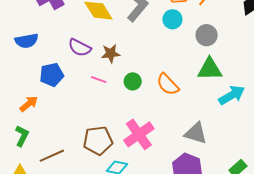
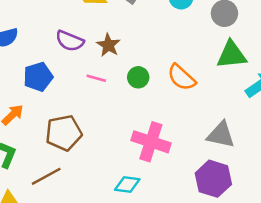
brown star: (111, 54) -> (108, 45), turned -30
pink cross: (139, 134) -> (151, 142), turned -32
brown pentagon: (98, 141) -> (64, 133), moved

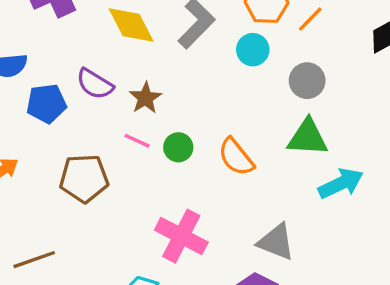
blue pentagon: (38, 77) -> (46, 104), moved
pink line: (96, 78) -> (137, 141), moved
brown pentagon: (64, 133) -> (84, 178), moved

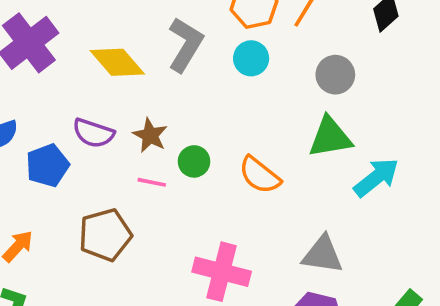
gray circle: (307, 81) -> (335, 75), moved
green circle: (178, 147) -> (194, 161), moved

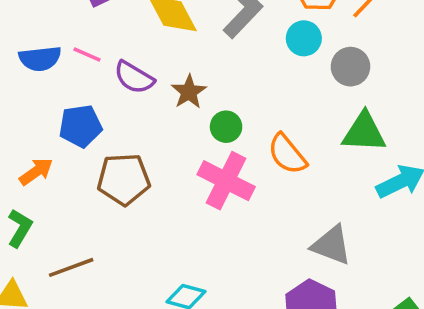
gray circle: (335, 75) -> (351, 67), moved
blue pentagon: (47, 165) -> (80, 126), moved
pink line: (152, 182) -> (87, 55), moved
pink cross: (222, 272) -> (226, 181), moved

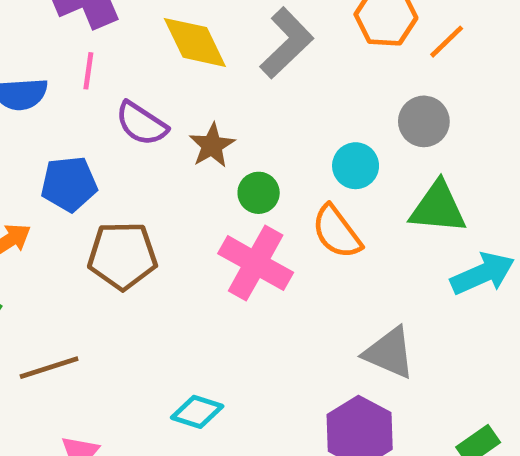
cyan circle: (304, 38) -> (356, 166), moved
pink line: (87, 55) -> (88, 71), moved, turned 72

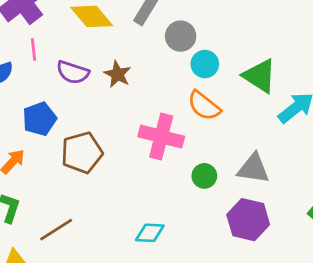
gray circle: (424, 121) -> (181, 36), moved
green circle: (259, 193) -> (204, 176), moved
green triangle: (438, 208) -> (260, 76), turned 42

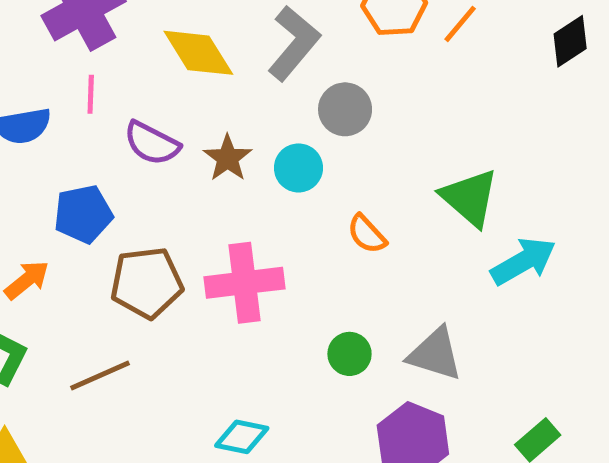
cyan circle: (205, 64) -> (298, 168), moved
orange semicircle: (204, 106) -> (367, 234), size x0.7
pink cross: (161, 136) -> (244, 283), moved, turned -30
brown line: (56, 230) -> (100, 375), moved

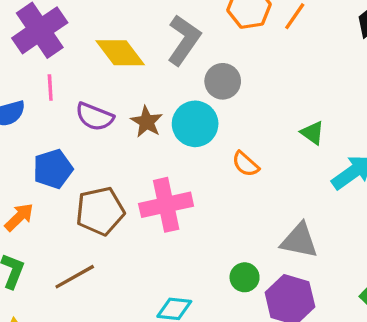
cyan circle: (298, 168) -> (195, 124), size x1.4
green triangle: (470, 198) -> (312, 133), size x0.6
green circle: (350, 354) -> (245, 277), moved

